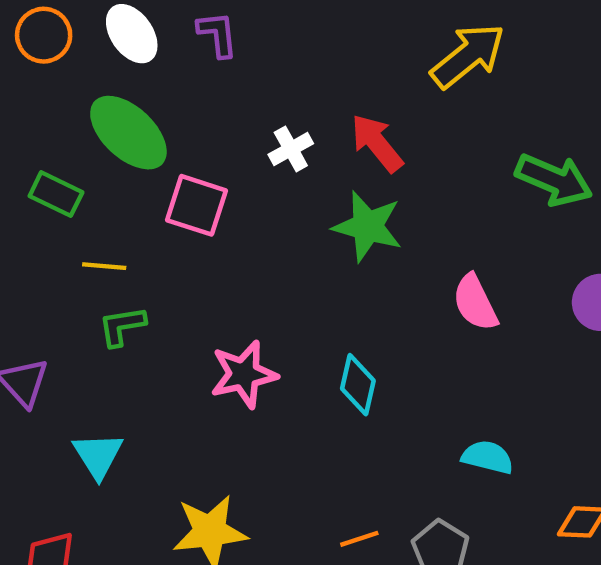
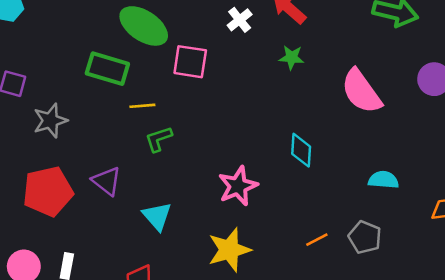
green rectangle: (56, 194) -> (107, 69), size x1.4
green star: (368, 226) -> (292, 57), size x0.6
pink semicircle: (475, 303) -> (361, 91), size x1.4
pink star: (244, 374) -> (238, 186), moved

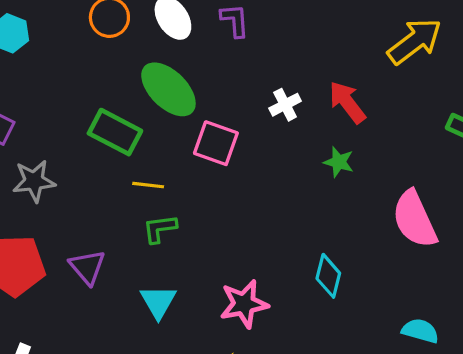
cyan triangle: (157, 216) -> (158, 302), moved

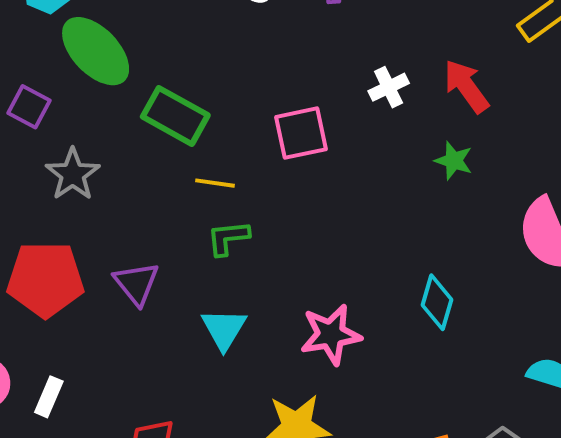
green ellipse: (168, 89) -> (96, 51), moved
pink square: (216, 143) -> (301, 133), turned -33
gray star: (34, 181) -> (73, 174), turned -30

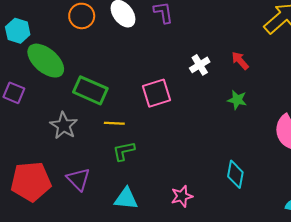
red arrow: (466, 86) -> (240, 61), size x0.7
gray star: (73, 174) -> (64, 126), moved
cyan triangle: (224, 329) -> (126, 199), turned -50
pink star: (331, 335) -> (182, 196), size x0.7

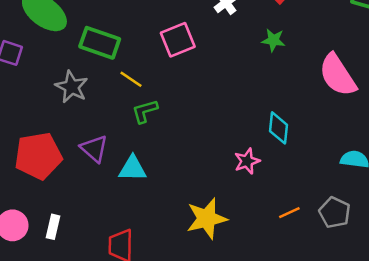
yellow line: (114, 123) -> (131, 79), turned 36
pink star: (182, 196) -> (247, 161), moved
cyan triangle: (126, 199) -> (133, 169), moved

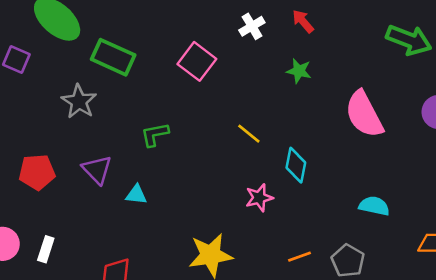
pink square: (178, 40) -> (197, 61), turned -36
yellow line: (131, 79) -> (249, 134), moved
red pentagon: (38, 156) -> (37, 172), size x0.7
cyan triangle: (133, 169) -> (136, 195), size x0.7

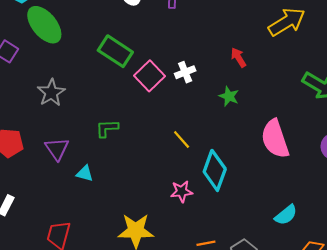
white cross: (252, 26) -> (185, 72), moved
green rectangle: (113, 57) -> (115, 51), moved
cyan diamond: (296, 165) -> (215, 170), size x1.4
cyan semicircle: (374, 206) -> (286, 215), moved, turned 120

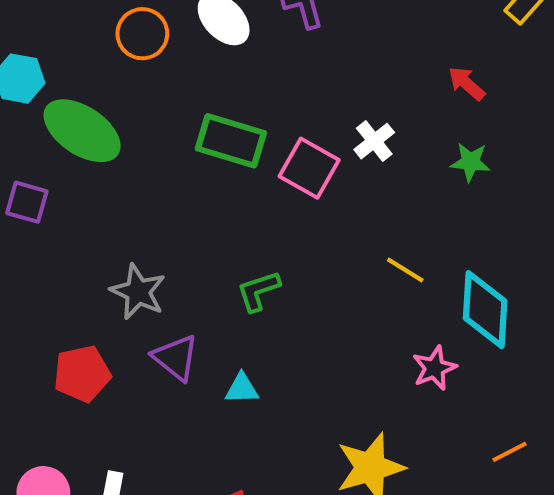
gray star: (51, 93) -> (138, 292), moved

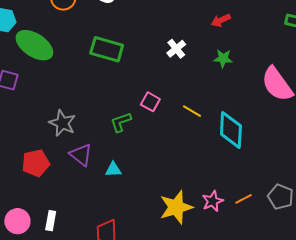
red arrow: (467, 84) -> (221, 20), turned -66
pink square: (309, 168) -> (150, 102), moved, size x0.7
pink star: (434, 368) -> (213, 201), moved

